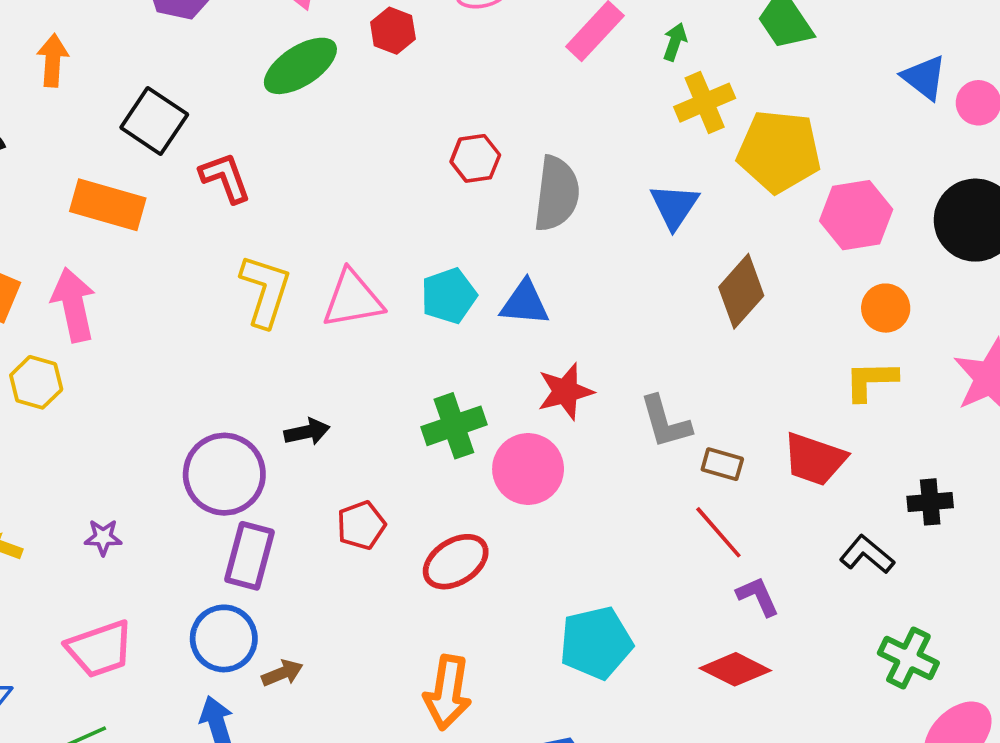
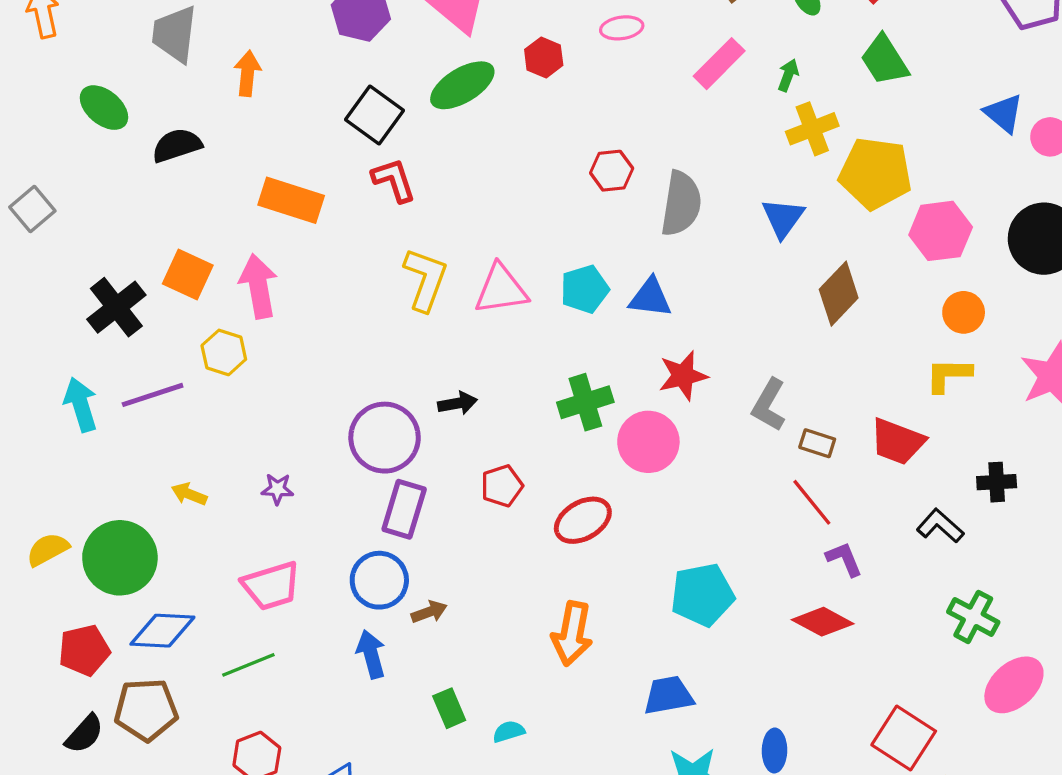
black square: (154, 121) -> (374, 115), moved
gray L-shape: (665, 422) -> (769, 405), turned 44

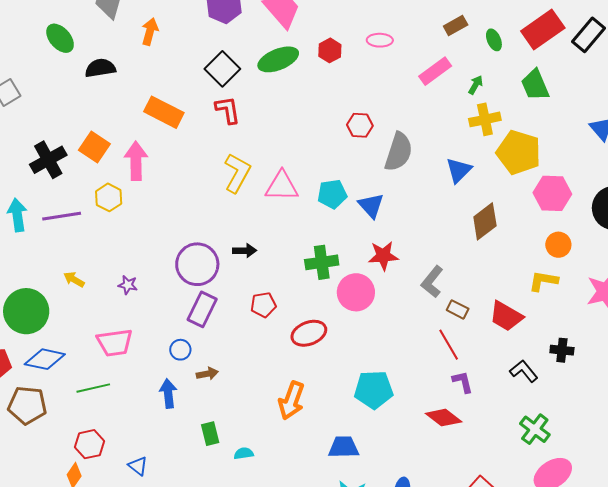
blue triangle: (650, 298) -> (371, 206), turned 32
blue circle: (379, 580) -> (180, 350), size x0.6

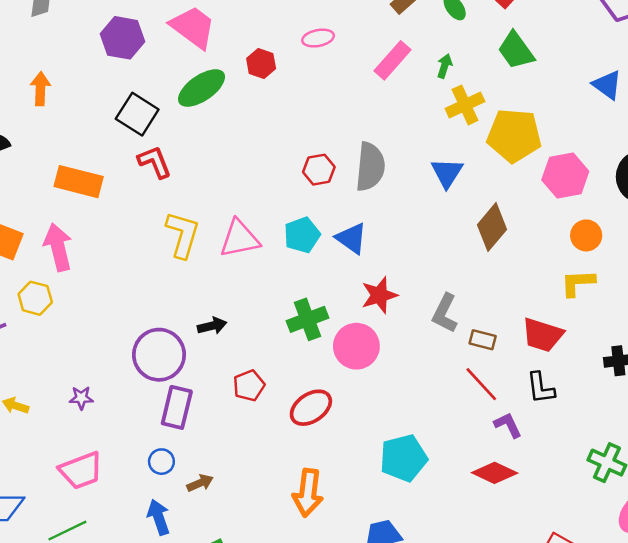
red hexagon: (360, 125) -> (319, 170), moved
black L-shape: (524, 371) -> (541, 388), moved, turned -136

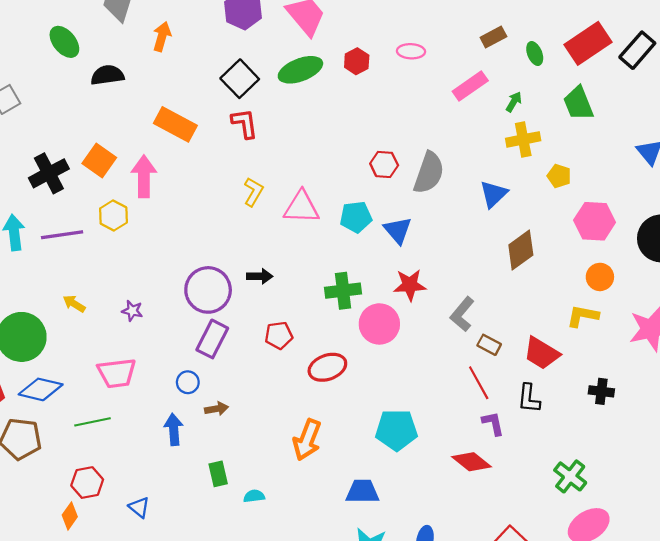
yellow pentagon: (514, 135) -> (559, 176), size x0.5
yellow L-shape: (183, 235) -> (253, 192), size x0.7

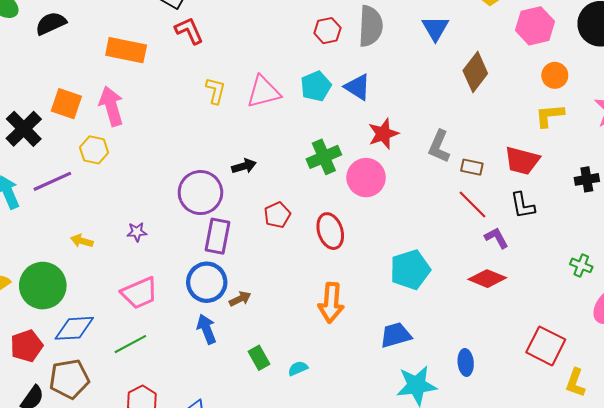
red ellipse: (327, 367) -> (330, 231), turned -72
blue circle: (188, 382) -> (207, 282), size x1.8
green cross: (570, 476) -> (581, 265), size x0.7

